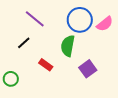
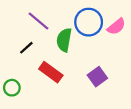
green semicircle: (68, 46) -> (64, 40), moved
red rectangle: (46, 65) -> (51, 72), size x1.5

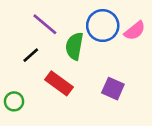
purple square: (97, 77) -> (113, 89), turned -30

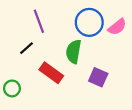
purple line: (45, 24) -> (39, 21), turned 30
green semicircle: (74, 46) -> (74, 51), moved

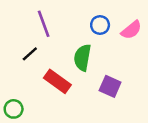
blue circle: (89, 22) -> (100, 25), size x0.6
green circle: (12, 88) -> (14, 109), moved

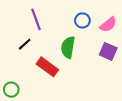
purple square: (110, 86) -> (108, 51), moved

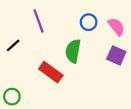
pink semicircle: (108, 25) -> (116, 27), turned -90
black line: (25, 44) -> (13, 45), moved

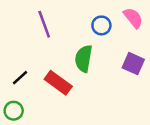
pink semicircle: (116, 27) -> (133, 18), moved
black line: (13, 45) -> (20, 78), moved

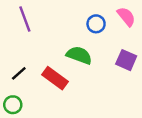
purple line: (44, 24) -> (25, 19), moved
green semicircle: (84, 59) -> (79, 55), turned 100

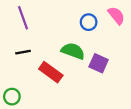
purple square: (126, 60) -> (99, 63), moved
black line: (19, 73) -> (23, 52), moved, turned 32

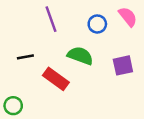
purple line: (23, 18) -> (51, 19), moved
purple square: (99, 63) -> (123, 65), moved, turned -36

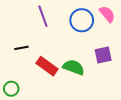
blue circle: (97, 24) -> (82, 20), size x1.5
green semicircle: (80, 56) -> (74, 67), moved

